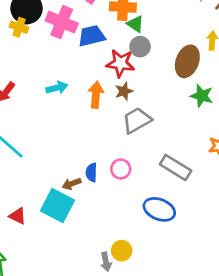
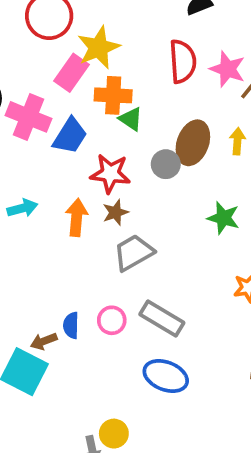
blue trapezoid: (92, 36) -> (70, 136), turned 136
gray circle: (140, 47) -> (166, 164), moved
brown ellipse: (187, 61) -> (193, 143), moved
gray rectangle: (176, 167) -> (162, 319), moved

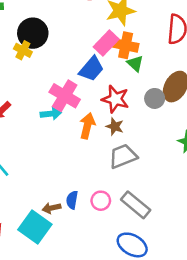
pink rectangle: (72, 73) -> (106, 43), moved
pink cross: (28, 117) -> (65, 96), moved
brown star: (115, 212) -> (115, 126), turned 30

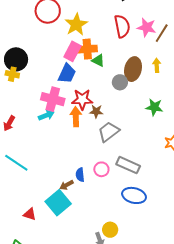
red star: (115, 99) -> (82, 99), moved
cyan square: (35, 227) -> (58, 203), turned 30

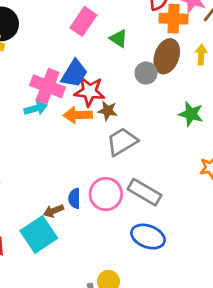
orange cross: (87, 49) -> (174, 19), moved
blue trapezoid: (67, 74) -> (74, 74), moved
orange arrow: (76, 117) -> (78, 115), turned -96
pink circle: (101, 169) -> (106, 194), size x1.5

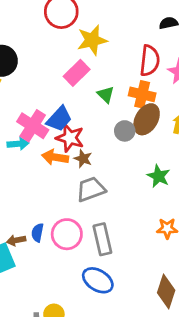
orange cross: (174, 19) -> (142, 94), moved
gray rectangle: (144, 192) -> (102, 239), turned 36

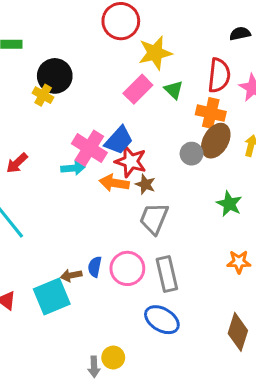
green triangle: (106, 95) -> (174, 90), moved
gray trapezoid: (91, 189) -> (154, 218), turned -48

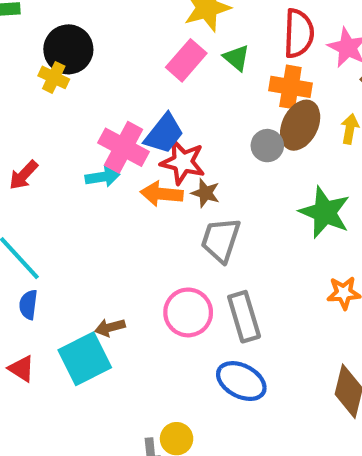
green star: (229, 204) -> (325, 212), size x1.4
blue semicircle: (95, 267) -> (28, 305), moved

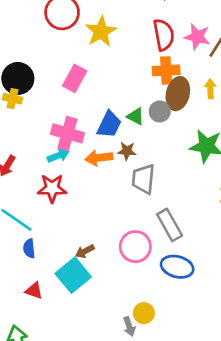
green triangle: (236, 58) -> (136, 116), moved
pink rectangle: (186, 60) -> (75, 78), moved
blue trapezoid: (164, 134) -> (109, 125), moved
red star: (183, 162) -> (52, 188), moved
pink circle: (188, 312) -> (135, 247), moved

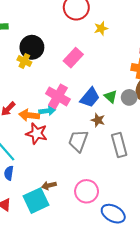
yellow star: (101, 32) -> (101, 28), size x0.6
orange arrow: (99, 158) -> (29, 115), moved
gray trapezoid: (143, 179) -> (78, 141), moved
gray rectangle: (170, 225) -> (119, 145), moved

